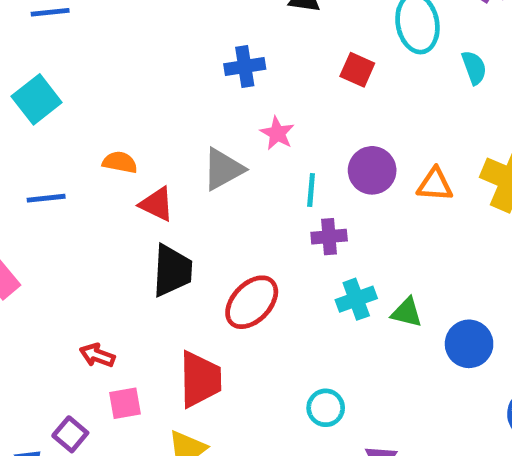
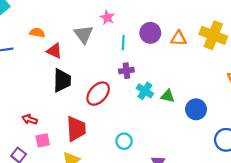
gray triangle: (223, 169) -> (84, 34), turned -36
purple cross: (329, 237) -> (126, 71), moved
cyan cross: (356, 299) -> (145, 91), turned -35
cyan circle: (326, 408) -> (124, 141), moved

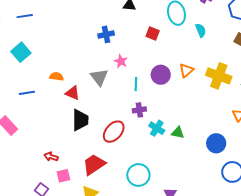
orange triangle: (179, 38) -> (186, 70), moved, turned -42
blue circle: (196, 109) -> (216, 143), moved
red trapezoid: (76, 129) -> (94, 164), turned -120
cyan circle: (124, 141) -> (138, 175), size x1.5

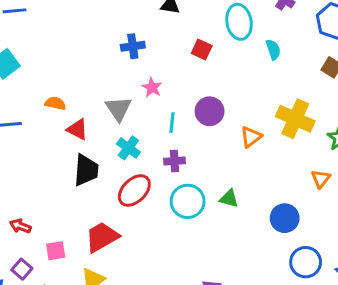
orange triangle: (186, 70) -> (251, 137), moved
cyan cross: (157, 128) -> (128, 148), moved
red arrow: (51, 157) -> (20, 226), moved
cyan circle: (138, 175) -> (188, 201), moved

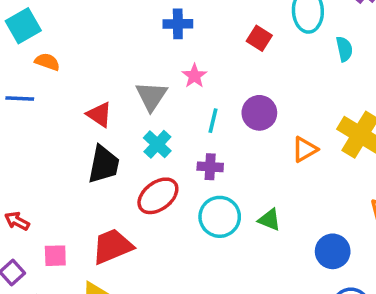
orange semicircle: (55, 103) -> (47, 62), moved

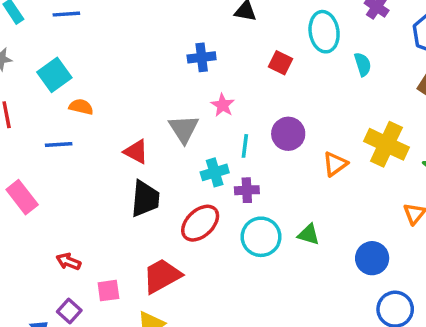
cyan cross: (157, 144) -> (215, 172), moved, turned 36

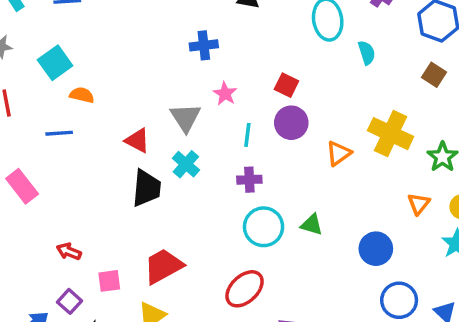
red square: (281, 63) -> (286, 85), moved
cyan cross: (215, 172) -> (186, 164), moved, turned -32
red ellipse: (200, 223) -> (245, 289), moved

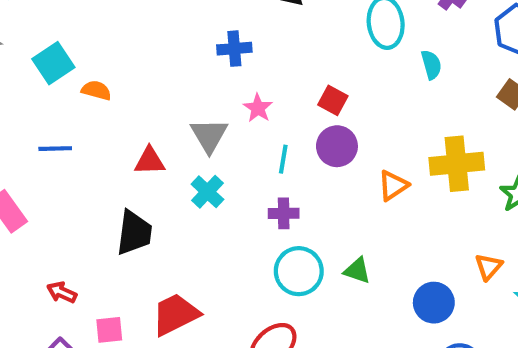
orange semicircle: (82, 95) -> (96, 90), moved
yellow cross: (391, 134) -> (457, 164), turned -33
red triangle: (137, 141) -> (150, 161), turned -32
black trapezoid: (146, 188) -> (134, 233), moved
orange triangle: (419, 204) -> (489, 267), moved

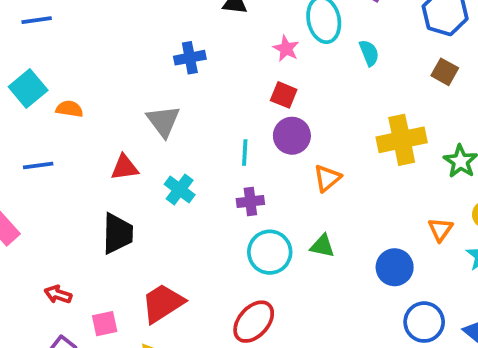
pink star: (258, 108) -> (286, 49), moved
gray triangle: (209, 135) -> (163, 121), moved
orange triangle: (393, 185) -> (327, 178), moved

